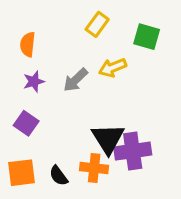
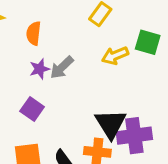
green square: (147, 37) -> (148, 42), moved
gray arrow: (76, 80) -> (62, 67), moved

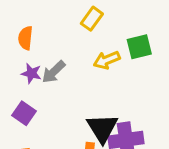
green square: (148, 42) -> (139, 47), turned -30
purple star: (40, 69) -> (31, 73), turned 30

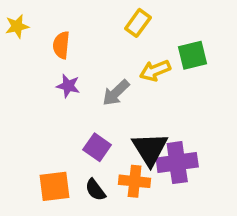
gray arrow: (54, 72) -> (116, 93), moved
purple square: (24, 113) -> (97, 147), moved

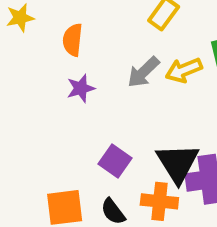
purple star: (68, 86) -> (81, 88), turned -30
gray arrow: (116, 93) -> (143, 72), moved

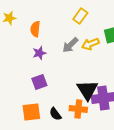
purple square: (115, 161) -> (39, 82), moved, turned 35

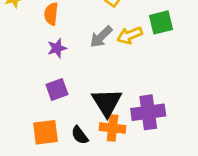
black triangle: (87, 90) -> (107, 102), moved

